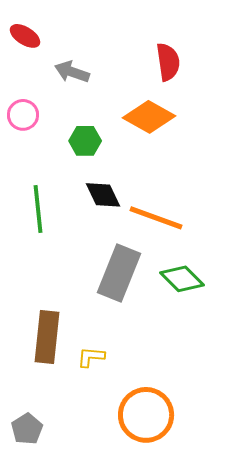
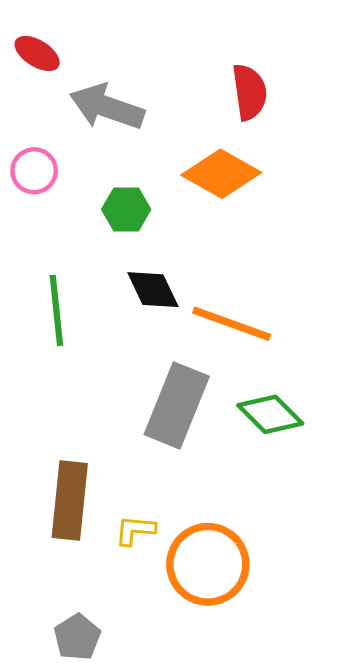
gray arrow: (72, 72) -> (107, 107), size x1.4
orange circle: (146, 415) -> (208, 564), moved
gray pentagon: (27, 429) -> (77, 637), moved

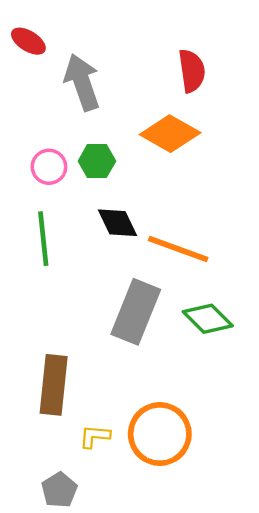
gray arrow: (107, 107) -> (82, 82), turned 52
pink circle: (34, 171) -> (49, 167), moved
yellow L-shape: (135, 530) -> (95, 436), moved

